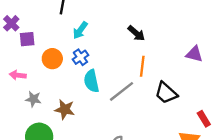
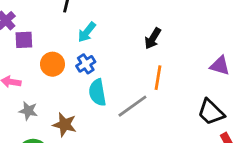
black arrow: (136, 33) -> (153, 38), turned 78
black trapezoid: (166, 93) -> (211, 112), moved

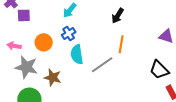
orange circle: (52, 64) -> (44, 42), moved
gray star: (28, 111) -> (26, 67), size x1.6

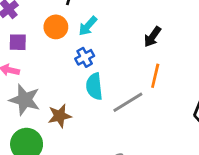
purple square: (24, 15) -> (18, 42), moved
orange circle: (44, 42) -> (56, 27), moved
brown star: (53, 77) -> (60, 116), turned -30

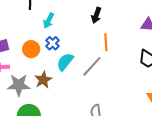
orange circle: (56, 27) -> (31, 49), moved
cyan semicircle: (94, 86) -> (65, 62), turned 60
brown star: (60, 116) -> (43, 80), moved

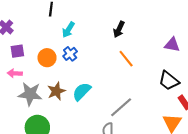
orange line: (106, 42) -> (126, 59), turned -42
cyan semicircle: (65, 62) -> (82, 92), moved
gray line: (92, 66) -> (121, 107), moved

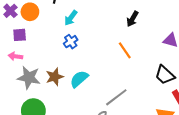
black arrow: (119, 29) -> (132, 19), moved
orange circle: (47, 58) -> (30, 12), moved

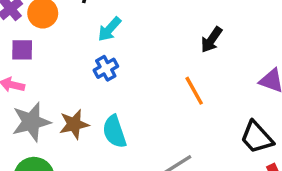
gray star: (29, 78) -> (31, 122), turned -30
cyan semicircle: (79, 79) -> (114, 132), turned -72

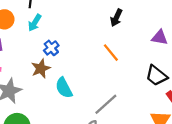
cyan arrow: (109, 29) -> (35, 23), moved
brown star: (74, 124) -> (41, 68), moved

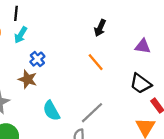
brown star: (41, 68) -> (28, 79), turned -30
cyan semicircle: (64, 88) -> (51, 111), moved

